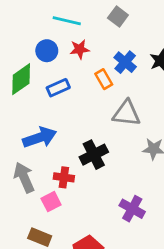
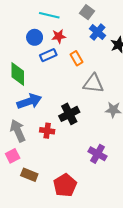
blue cross: (125, 62) -> (98, 32), moved
green diamond: (21, 79) -> (18, 74), moved, turned -55
blue rectangle: (58, 88) -> (48, 55), moved
pink square: (51, 202) -> (13, 156), moved

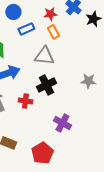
red star: (59, 36) -> (50, 14), moved
gray triangle: (93, 83) -> (44, 56), moved
purple cross: (98, 154) -> (62, 123), moved

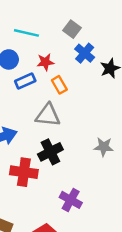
red star: (50, 14) -> (45, 62), moved
red cross: (25, 101) -> (24, 172), size x1.5

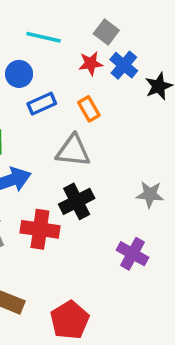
red star: (45, 62) -> (91, 63), moved
purple cross: (71, 200) -> (133, 254), moved

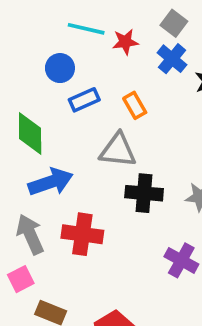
gray square: (106, 32) -> (174, 23), moved
red star: (91, 63) -> (125, 42), moved
black cross: (77, 201) -> (144, 193), moved, turned 32

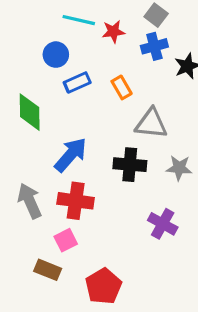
blue cross: (172, 59) -> (154, 46), turned 35
gray triangle: (118, 150) -> (151, 124), moved
blue arrow: (51, 182) -> (71, 155), moved, turned -30
pink square: (21, 279) -> (66, 240), moved

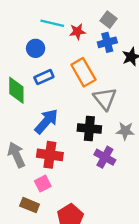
blue rectangle: (77, 82) -> (44, 77), moved
orange rectangle: (122, 87) -> (83, 72), size x1.6
gray triangle: (151, 124) -> (105, 99), turned 45
purple cross: (163, 224) -> (105, 157), moved

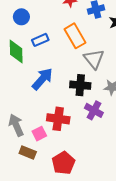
blue circle: (36, 48) -> (21, 17), moved
gray arrow: (16, 155) -> (16, 125), moved
red cross: (50, 155) -> (58, 119), moved

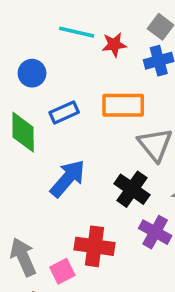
orange rectangle: (75, 36) -> (123, 105), turned -60
black cross: (80, 85) -> (132, 189), turned 30

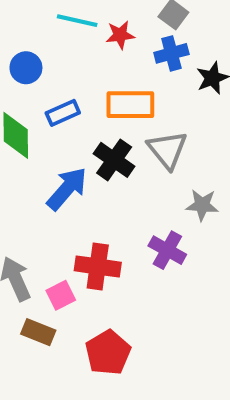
black cross: (132, 189) -> (114, 160), moved

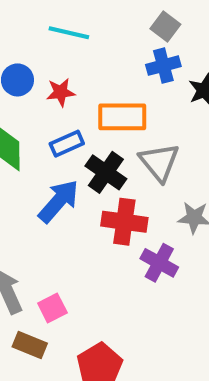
red star: (120, 35) -> (61, 92), moved
blue rectangle: (63, 113) -> (67, 144), moved
red cross: (98, 267) -> (124, 222), moved

